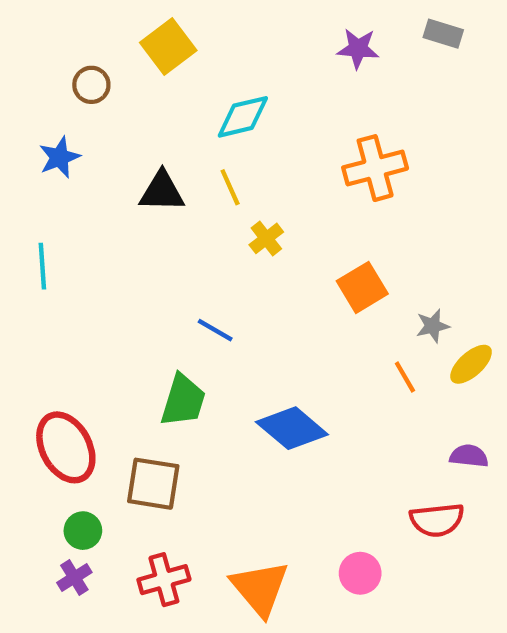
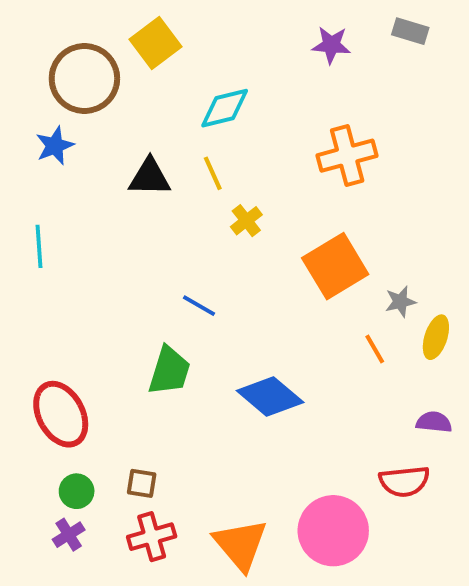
brown circle: (91, 85) -> (84, 79), size x2.0
orange square: (362, 287) -> (335, 266), size x1.4
yellow ellipse: (471, 364) -> (436, 337), turned -30
brown square: (153, 484) -> (142, 483), moved, size x0.6
pink circle: (360, 573) -> (333, 531), size x1.8

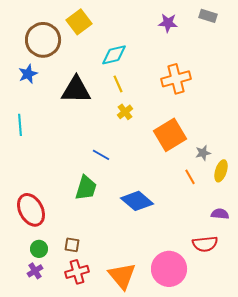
yellow line: (213, 173) -> (118, 84), moved
black triangle: (150, 177) -> (76, 90), size x1.4

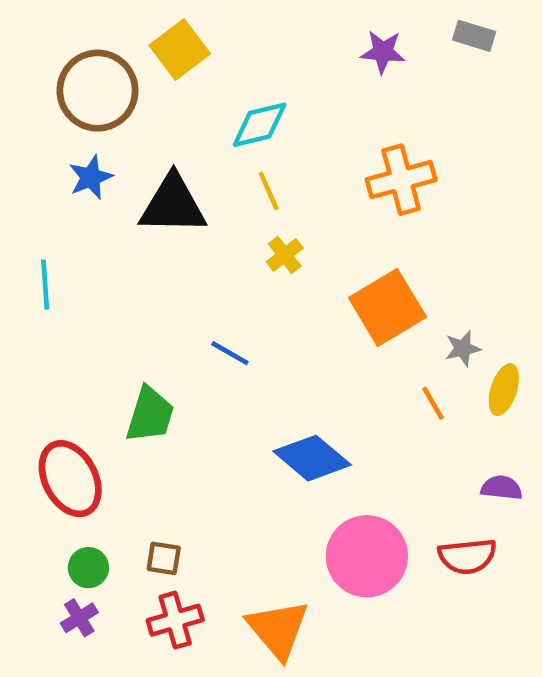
blue star: (28, 74) -> (91, 177), moved
green trapezoid: (86, 188) -> (150, 415), moved
pink circle: (169, 269) -> (367, 556), moved

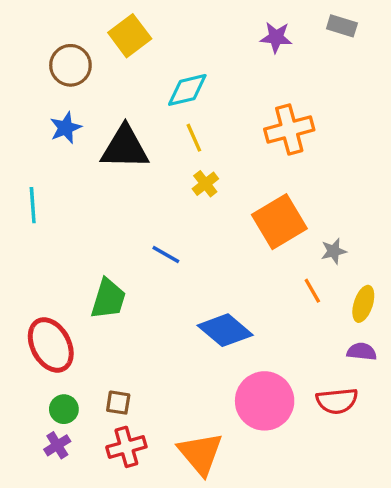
brown circle: (98, 91) -> (70, 65), size x0.7
yellow ellipse: (504, 390) -> (363, 304), moved

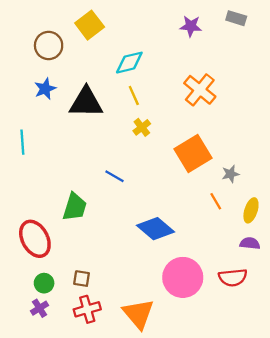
orange cross: (289, 129) -> (200, 90), turned -36

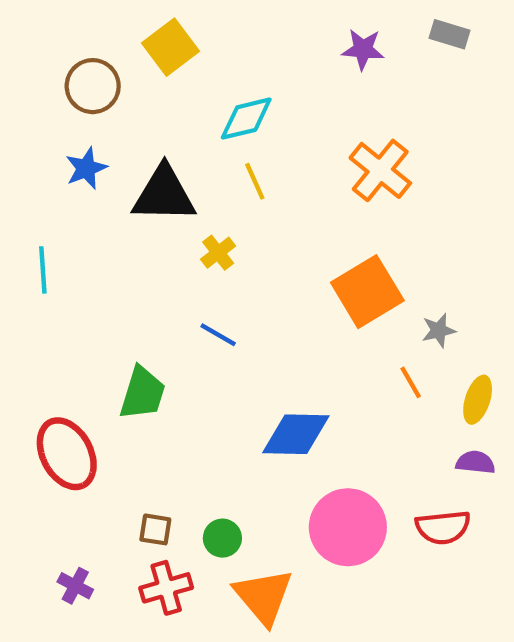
yellow cross: (142, 127) -> (218, 253), moved
blue diamond: (155, 229) -> (296, 434), turned -39
green circle: (44, 283) -> (222, 538), moved
purple cross: (39, 308) -> (75, 586), turned -30

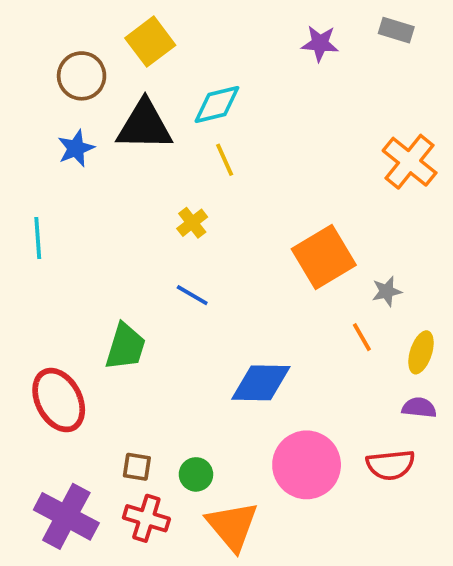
orange cross: (380, 170) -> (410, 162), moved
black triangle: (164, 194) -> (145, 125), moved
purple cross: (75, 586) -> (66, 516), size x2.0
red cross: (166, 588) -> (146, 518), turned 33

